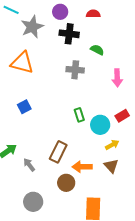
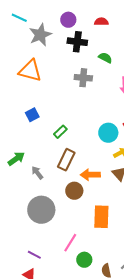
green rectangle: (79, 115) -> (60, 132), moved, turned 64
gray circle: (33, 202) -> (41, 210), size x1.4

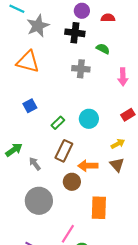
purple circle: (68, 20) -> (82, 11), moved
red semicircle: (101, 22) -> (108, 18), moved
cyan circle: (108, 133) -> (89, 119), moved

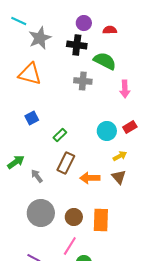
green semicircle: (103, 49) -> (105, 61), size x1.6
cyan circle: (89, 119) -> (107, 131), moved
brown circle: (72, 182) -> (74, 217), moved

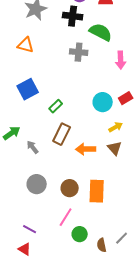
orange triangle: (30, 74) -> (26, 45), size x0.7
blue square: (32, 118) -> (28, 89), size x1.5
gray circle: (41, 213) -> (37, 184), size x0.7

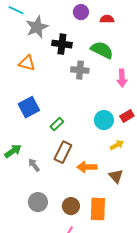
black cross: (73, 16) -> (62, 44), moved
brown triangle: (115, 148) -> (116, 176), moved

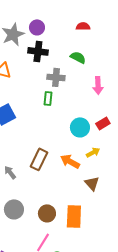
purple circle: (81, 12) -> (37, 27), moved
green semicircle: (102, 50) -> (78, 57), size x0.7
green rectangle: (57, 124) -> (48, 98), moved, turned -40
orange arrow: (87, 167) -> (70, 161), moved, turned 30

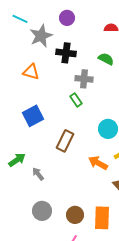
purple circle: (37, 27) -> (67, 18), moved
green rectangle: (48, 98) -> (76, 100), turned -40
brown rectangle: (39, 159) -> (65, 141), moved

